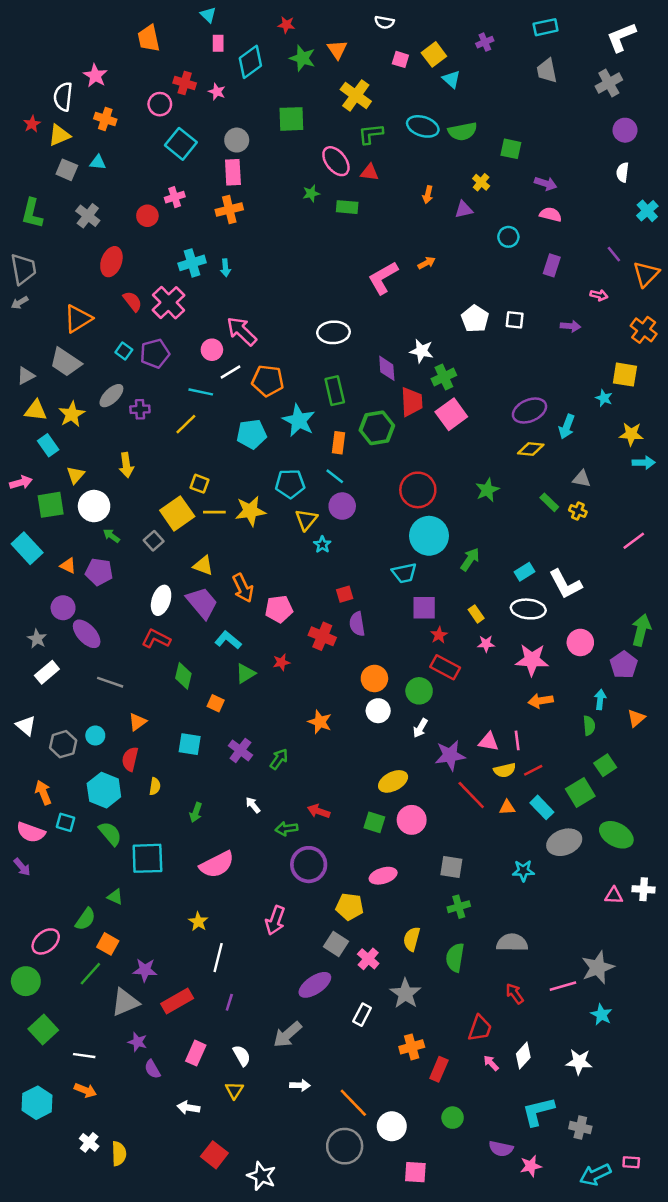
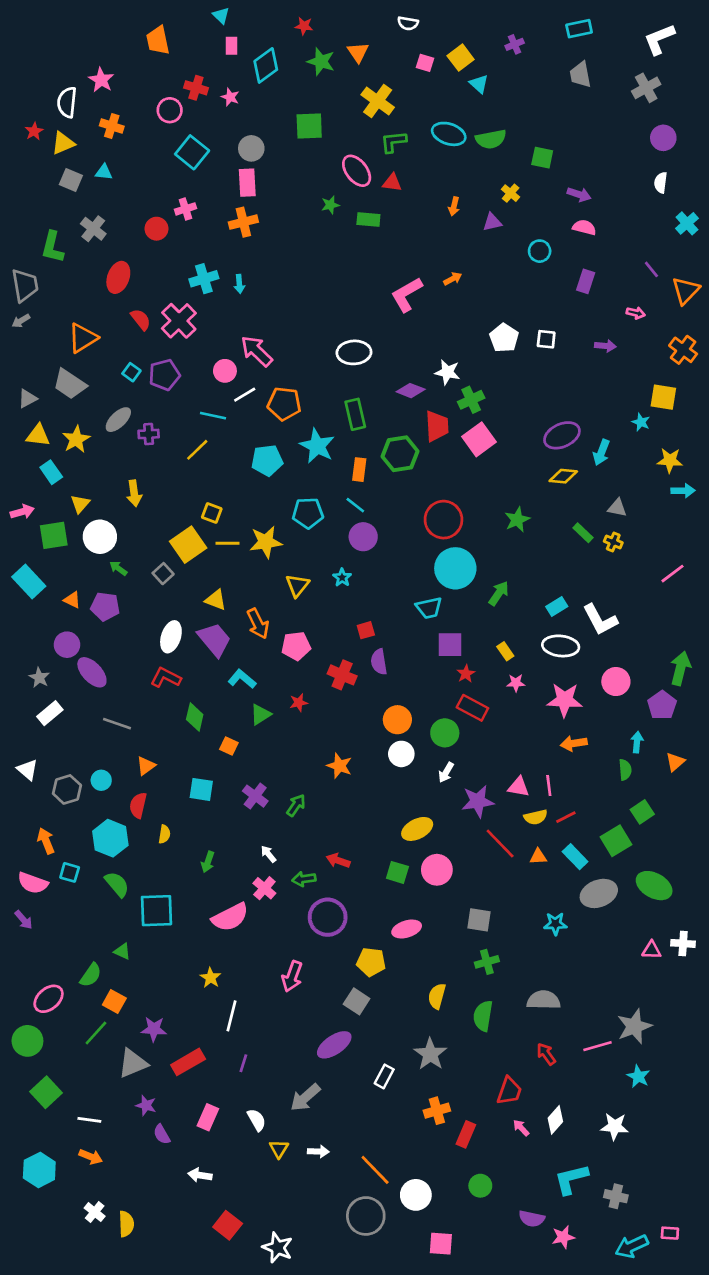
green L-shape: (32, 213) -> (52, 247), moved
purple diamond: (387, 368) -> (411, 391), turned -65
yellow triangle: (306, 520) -> (297, 585), moved
pink cross: (368, 959) -> (264, 888), moved
yellow triangle: (234, 1090) -> (279, 1149), moved

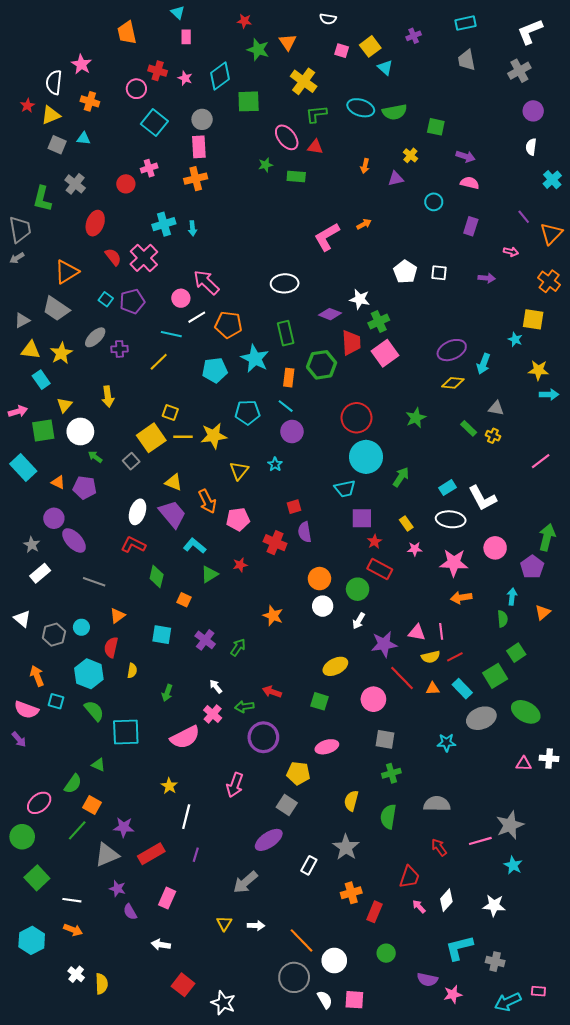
cyan diamond: (266, 65) -> (220, 76), moved
pink circle: (437, 870) -> (373, 699), moved
white semicircle: (257, 1120) -> (325, 1000), moved

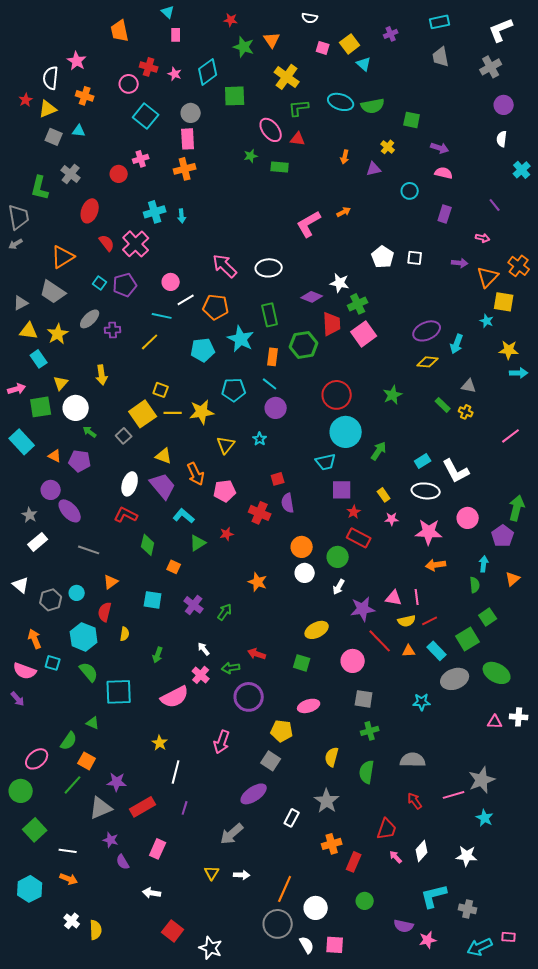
orange triangle: (551, 234) -> (488, 277), moved
pink arrow: (206, 282) -> (225, 266), moved
orange line: (301, 940) -> (285, 889), turned 68

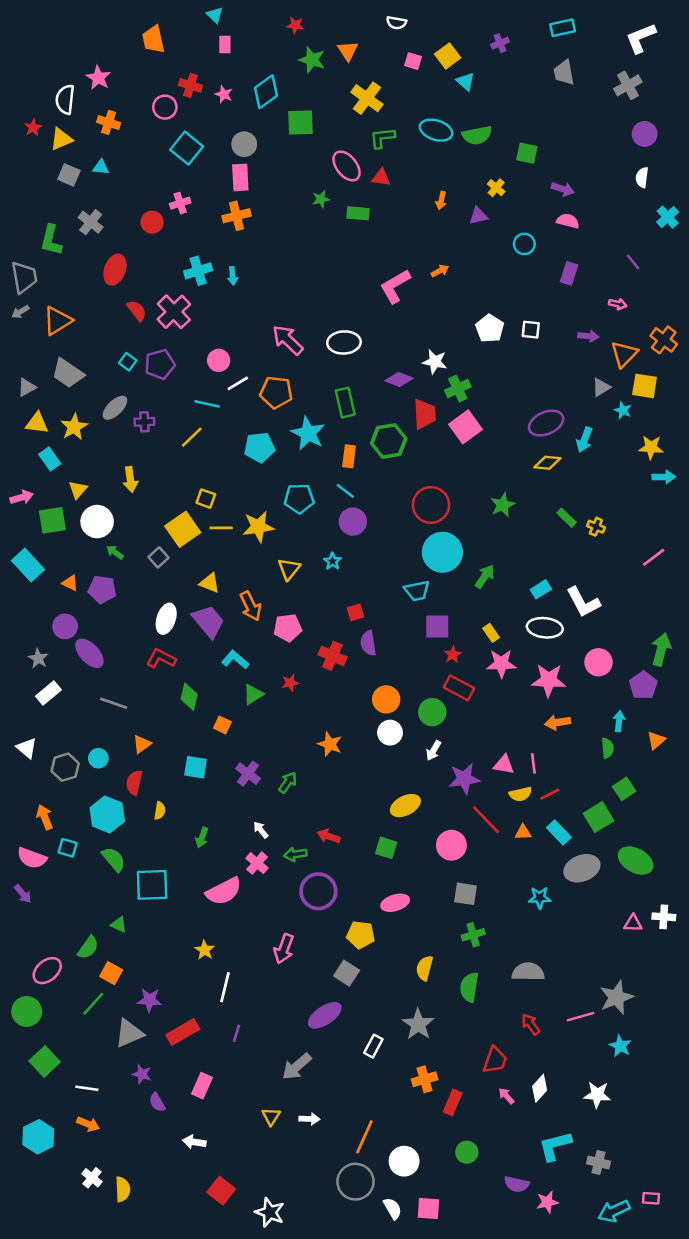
orange triangle: (63, 257) -> (57, 321), moved
gray triangle: (469, 386) -> (601, 387), moved, turned -42
pink star: (392, 519) -> (501, 664), size x1.6

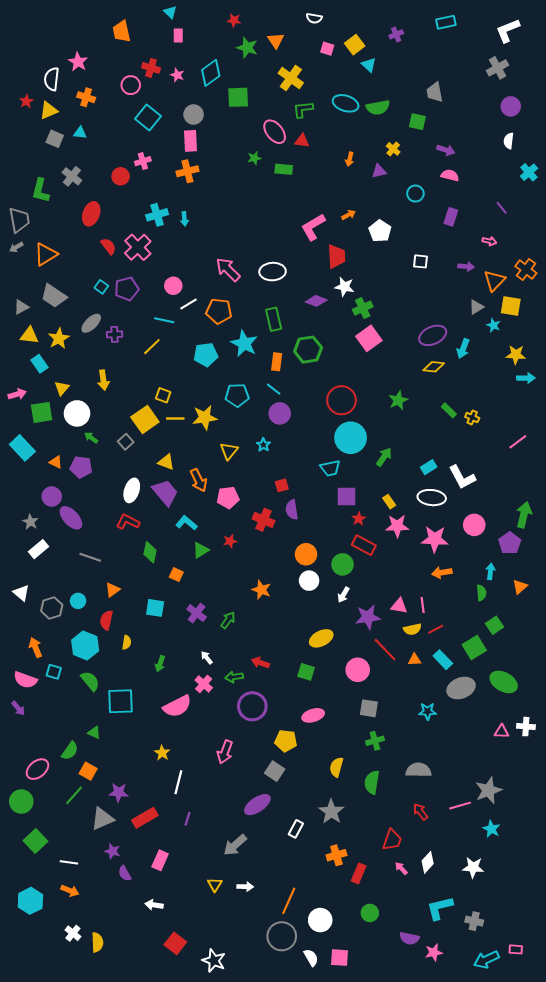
gray trapezoid: (564, 73) -> (435, 92), moved
white pentagon: (490, 328) -> (380, 231), moved
red trapezoid: (425, 414) -> (336, 256), moved

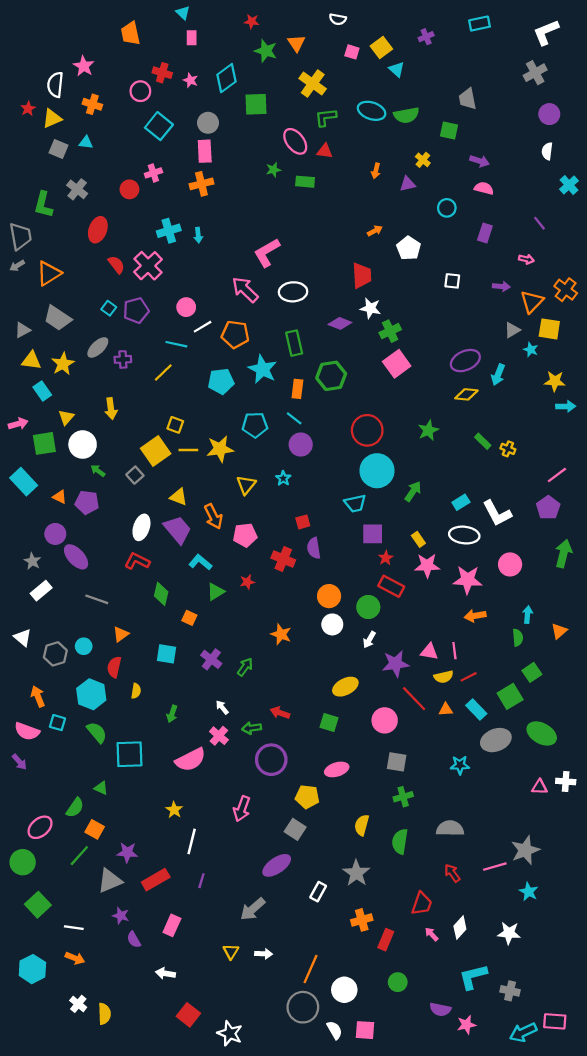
pink L-shape: (313, 227) -> (267, 253), moved
purple pentagon: (510, 543) -> (548, 508), moved
pink rectangle: (516, 949) -> (555, 1021), size x1.5

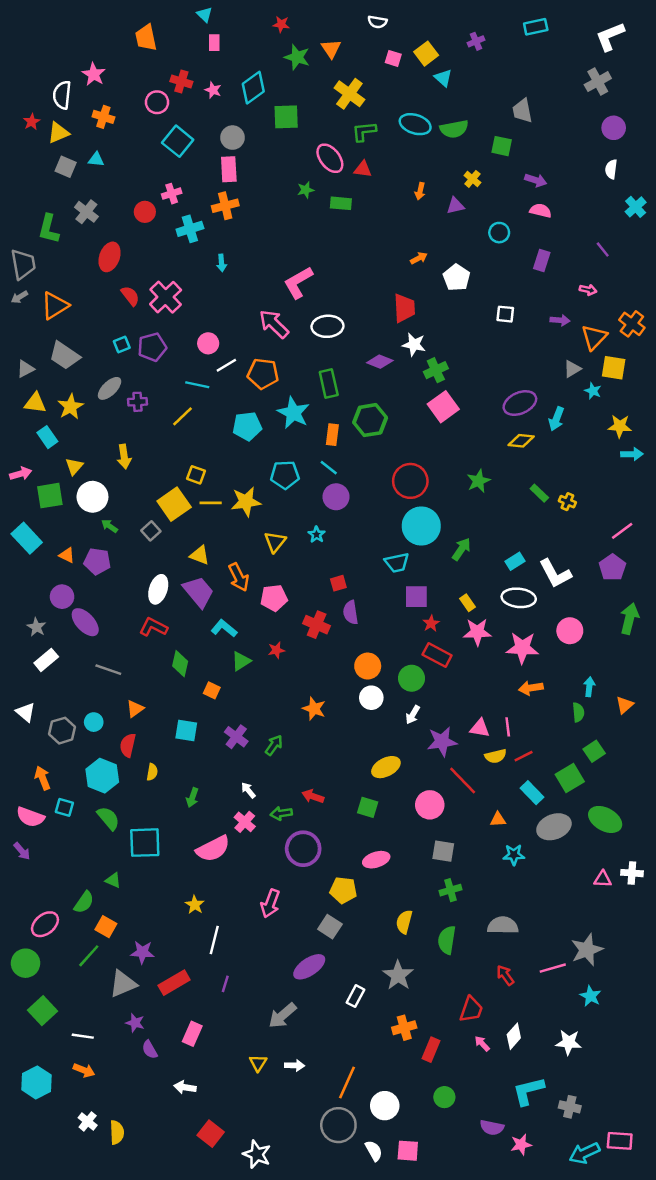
cyan cross: (169, 231) -> (190, 229), moved
cyan square: (109, 308) -> (122, 345), turned 32
orange triangle: (446, 710) -> (498, 819), moved

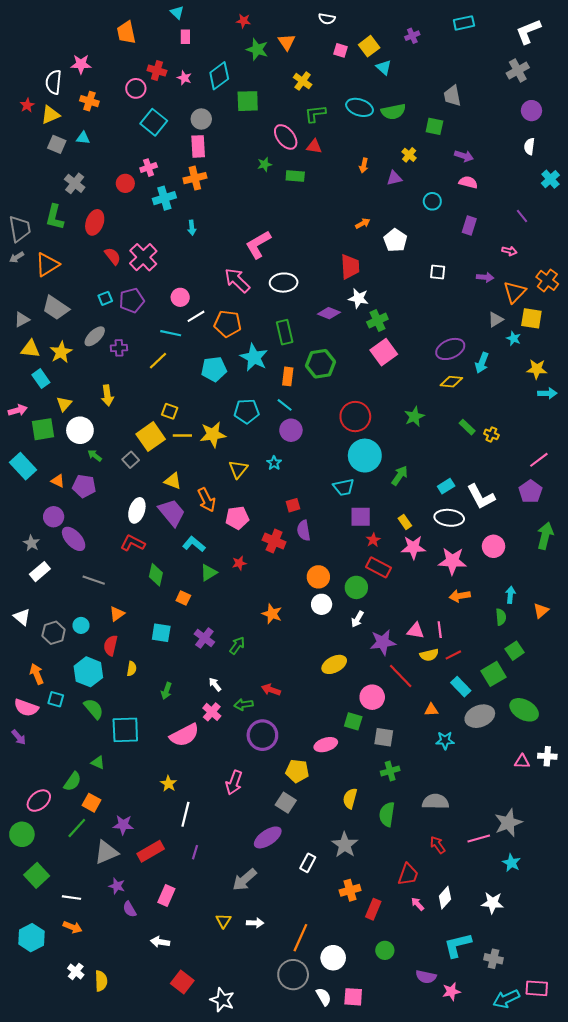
pink star: (94, 74) -> (81, 64), turned -30
yellow cross: (349, 94) -> (303, 81), size x0.7
green L-shape: (49, 229) -> (55, 217), moved
green square: (368, 807) -> (353, 721), moved

